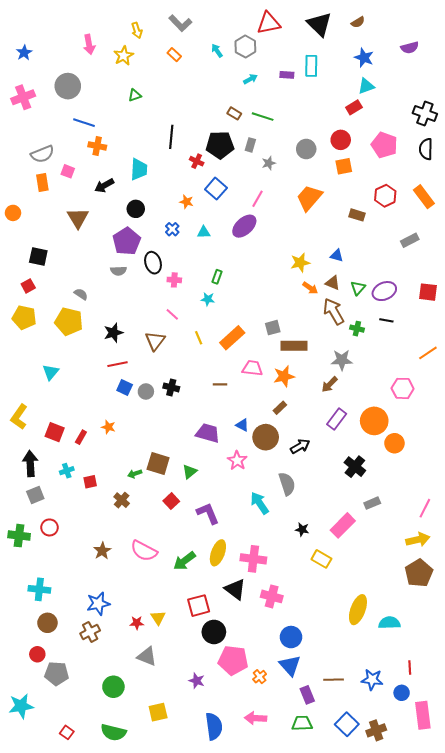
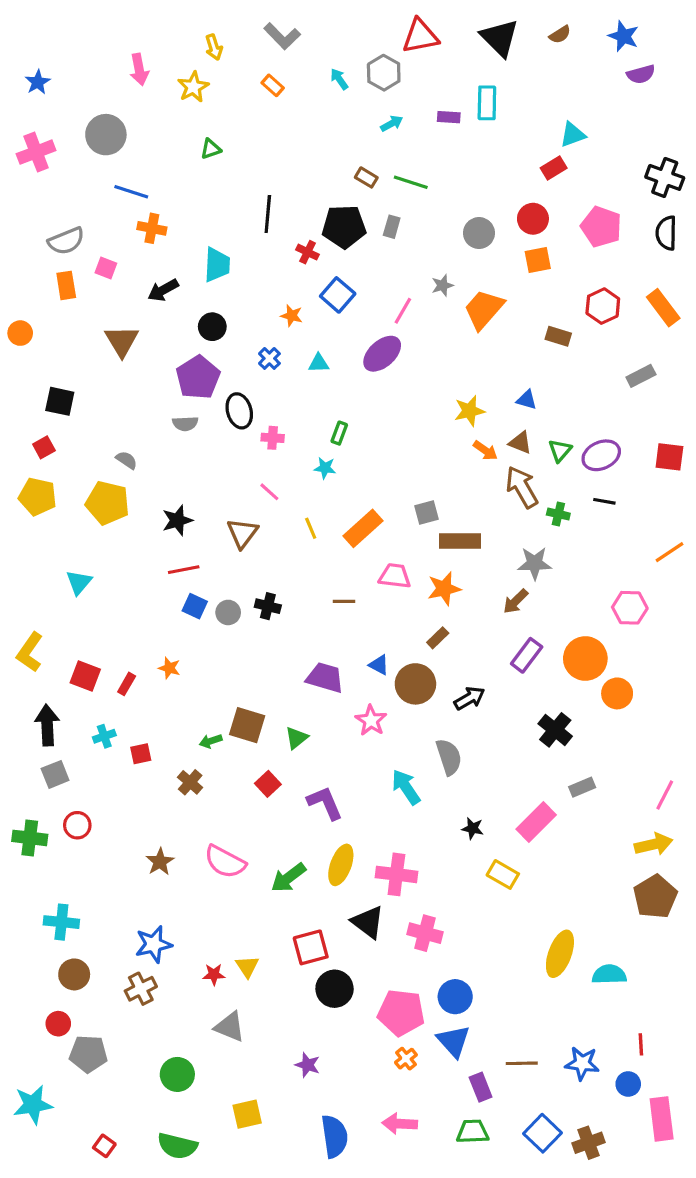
blue star: (364, 58) -> (623, 36), moved
gray star: (269, 163) -> (442, 285), moved
pink pentagon: (233, 660) -> (401, 1013), moved

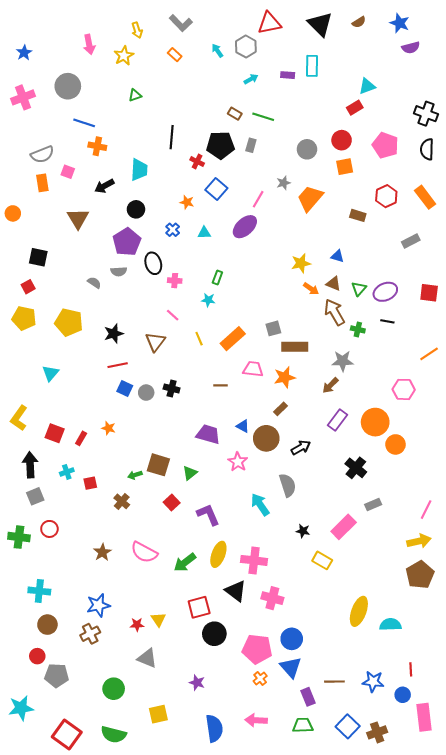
gray semicircle: (127, 460) -> (94, 283), moved
red square: (104, 1146) -> (67, 734), size x2.0

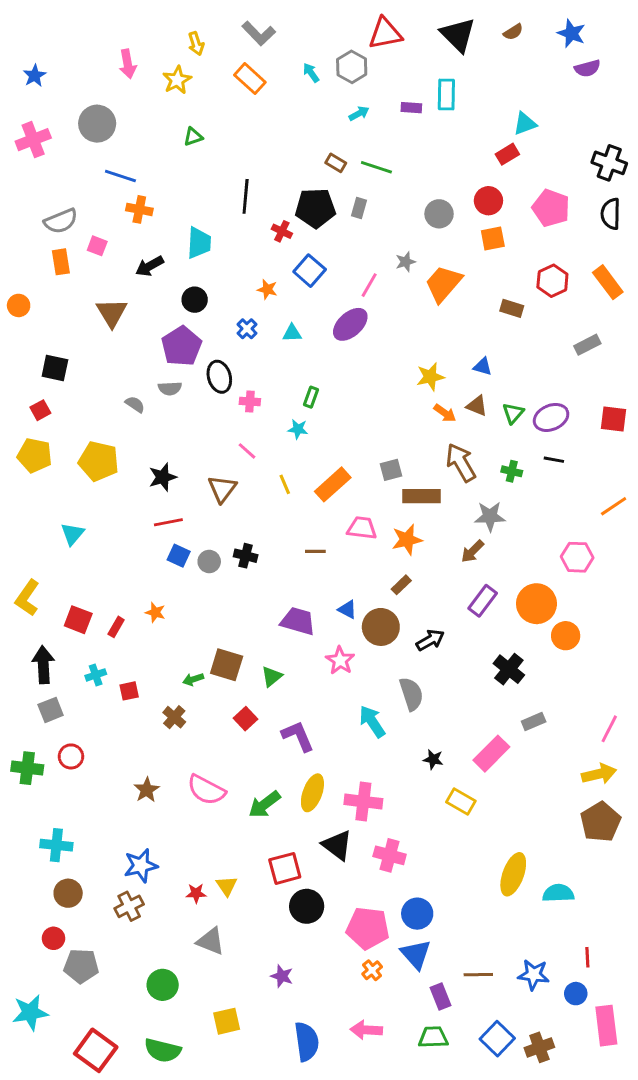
orange rectangle: (175, 55) -> (250, 79), size x1.5
brown arrow: (334, 312) -> (461, 463), moved

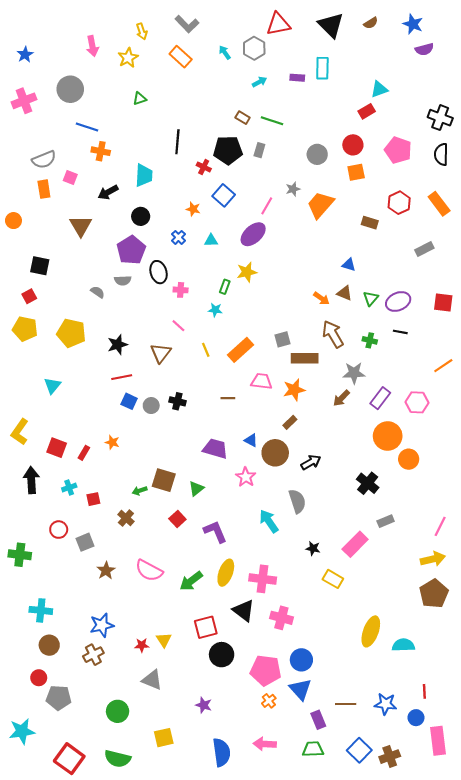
yellow star: (430, 377) -> (247, 272), moved
purple rectangle: (483, 601) -> (380, 398), moved
gray square: (51, 710) -> (85, 542), moved
red circle: (71, 756) -> (59, 530), moved

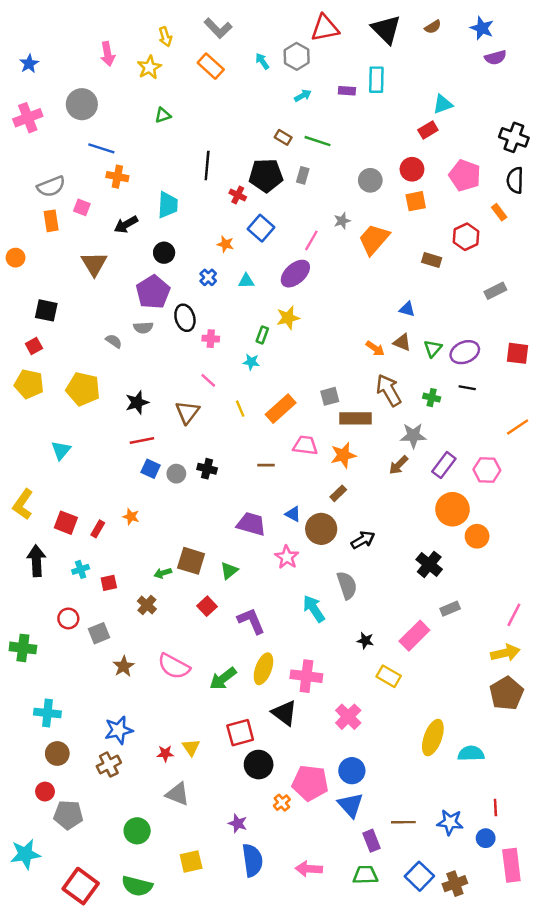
orange rectangle: (439, 204) -> (499, 212), moved, size x0.6
pink cross: (281, 618) -> (348, 717), moved, turned 30
orange cross: (269, 701) -> (282, 803), moved
blue semicircle: (222, 752) -> (252, 860), moved

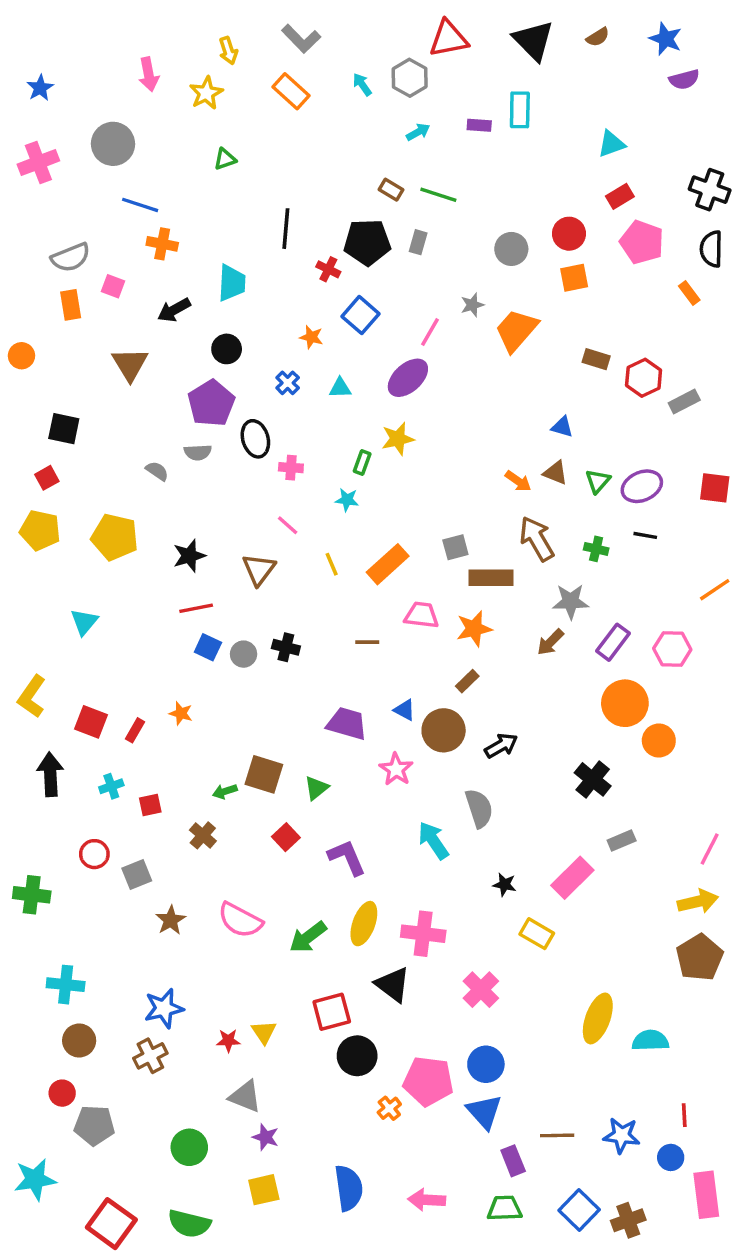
red rectangle: (428, 130) -> (620, 196), moved
red hexagon: (466, 237) -> (644, 378), moved
purple star: (238, 823) -> (266, 1137), moved

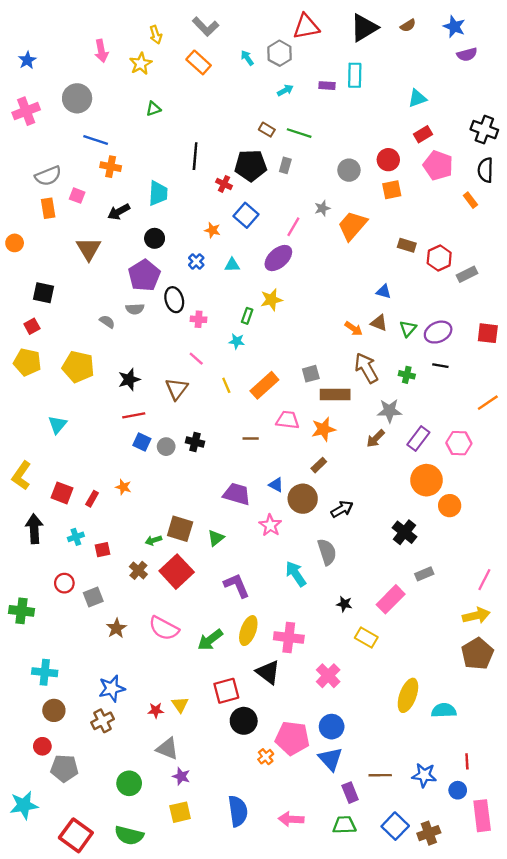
black triangle: (533, 40) -> (364, 28), turned 44
red square: (286, 837) -> (177, 572), moved, size x1.8

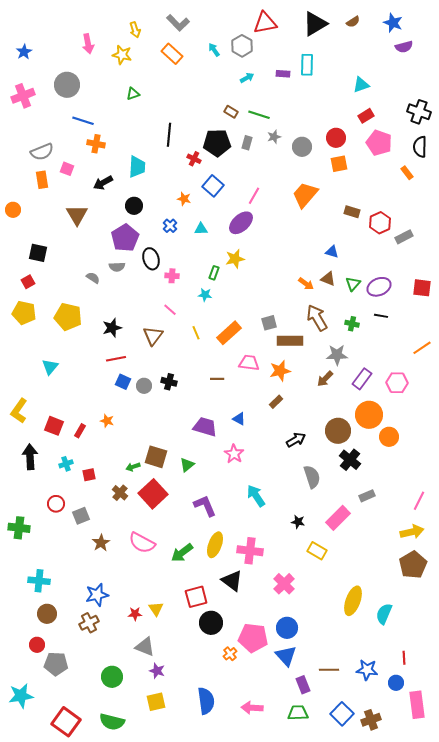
yellow star: (141, 64) -> (122, 55), turned -30
gray star: (322, 208) -> (274, 137), moved
brown circle: (303, 499) -> (338, 431), moved
gray semicircle: (327, 552) -> (312, 477), moved
cyan semicircle: (444, 710) -> (384, 614), turned -65

